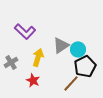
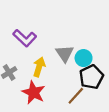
gray triangle: (61, 45) -> (65, 54), turned -30
red star: (33, 80) -> (34, 92), size x1.5

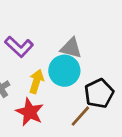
gray triangle: (65, 54) -> (71, 48), moved, turned -42
cyan circle: (84, 58) -> (64, 71), moved, size x1.5

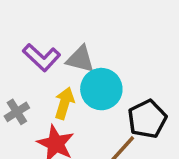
gray triangle: (71, 48) -> (80, 59), moved

